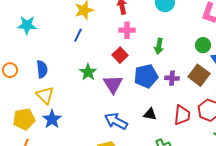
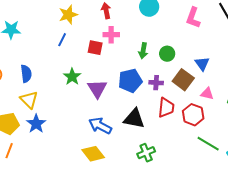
green circle: (203, 45) -> (167, 54), moved
red square: (120, 55) -> (95, 48), moved, turned -35
black triangle: (150, 114) -> (134, 119), size x1.6
red trapezoid: (182, 115) -> (166, 108), moved

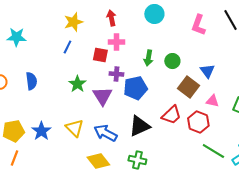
purple cross: (156, 83) -> (116, 74), moved
yellow triangle: (29, 100) -> (74, 128), moved
red trapezoid: (166, 108) -> (171, 115), turned 40
black triangle: (134, 119) -> (139, 126), turned -35
green cross: (146, 153) -> (137, 160), moved, turned 36

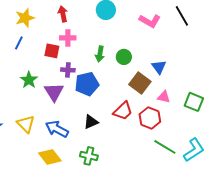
pink L-shape: (198, 25) -> (150, 21), turned -80
black triangle: (139, 126) -> (91, 122), size x0.7

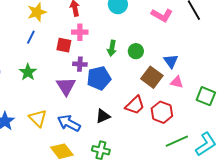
green star: (29, 80) -> (28, 72), moved
pink triangle: (164, 97) -> (177, 82), moved
green line: (165, 147) -> (177, 141), turned -55

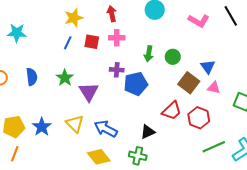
red square: (64, 45) -> (92, 42), moved
purple triangle: (66, 86) -> (89, 92), moved
black triangle: (103, 116) -> (148, 132), moved

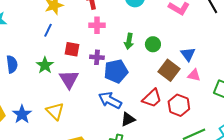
red square: (92, 42) -> (72, 49), moved
blue arrow: (106, 129) -> (110, 100), moved

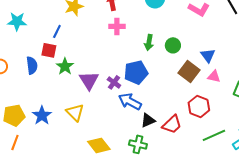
blue line: (48, 30) -> (57, 31), moved
red square: (72, 49) -> (49, 50), moved
purple cross: (97, 57) -> (114, 82), moved, turned 32
red trapezoid: (152, 98) -> (172, 124), moved

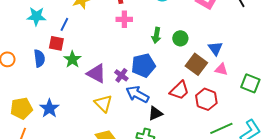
cyan star: (17, 21) -> (36, 16), moved
purple triangle: (89, 80) -> (96, 73), turned -30
yellow triangle: (75, 112) -> (103, 103), moved
red trapezoid: (172, 124) -> (179, 90), moved

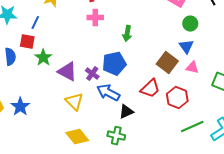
green circle: (180, 38) -> (190, 24), moved

